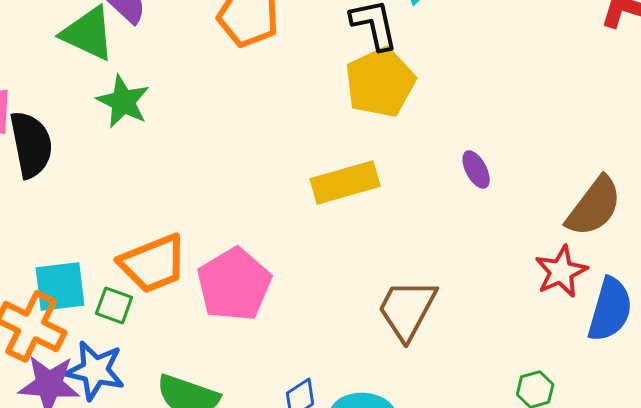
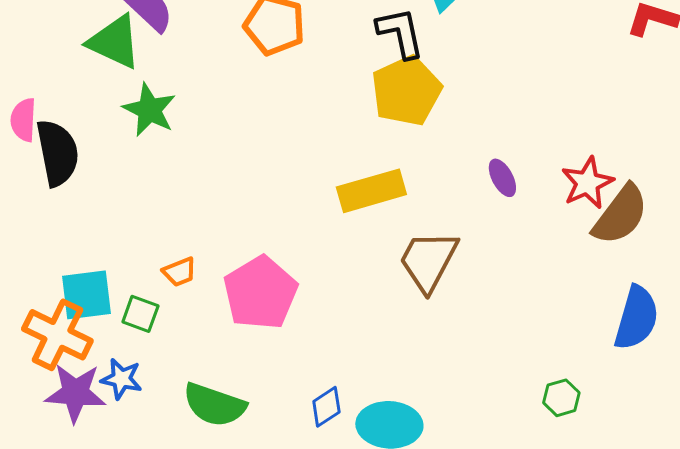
orange trapezoid: (153, 263) -> (179, 272), size x0.5
red star: (561, 271) -> (587, 183), moved
brown trapezoid: (407, 309) -> (428, 261), moved
blue star: (95, 370) -> (121, 379), size x0.7

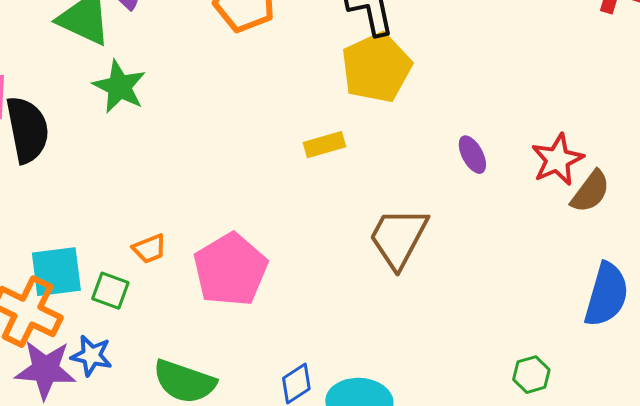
yellow rectangle: (371, 191) -> (324, 145), moved, size x0.6
brown semicircle: (620, 215) -> (590, 192), size x0.7

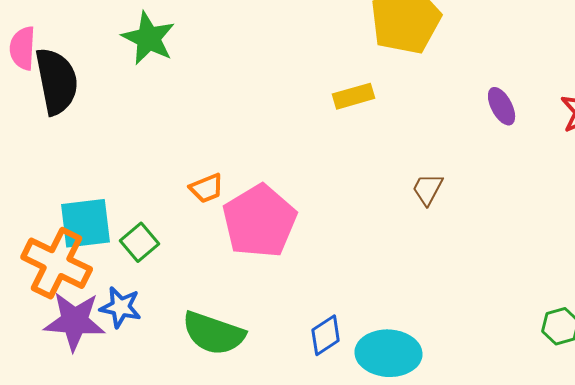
brown trapezoid: (398, 238) -> (428, 189), size x0.5
orange trapezoid: (149, 249) -> (207, 188), moved
green square: (110, 291) -> (140, 242), turned 30

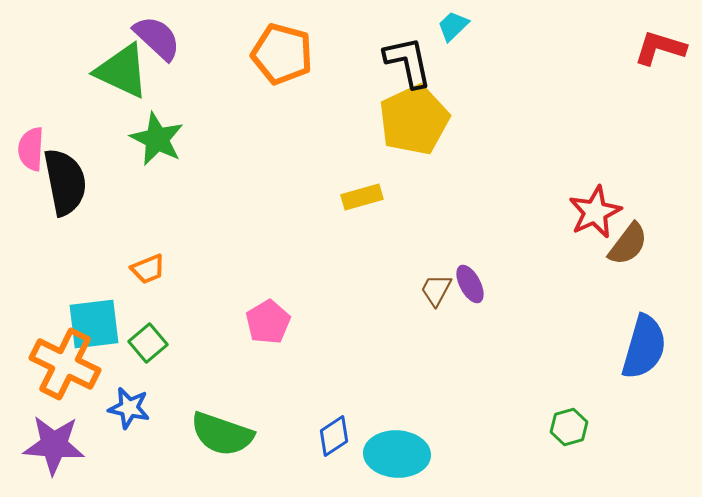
purple ellipse: (502, 106) -> (470, 284), moved
orange trapezoid: (207, 188) -> (148, 269), moved
pink pentagon: (260, 221) -> (268, 322), size x0.6
purple star: (75, 321) -> (54, 445), moved

